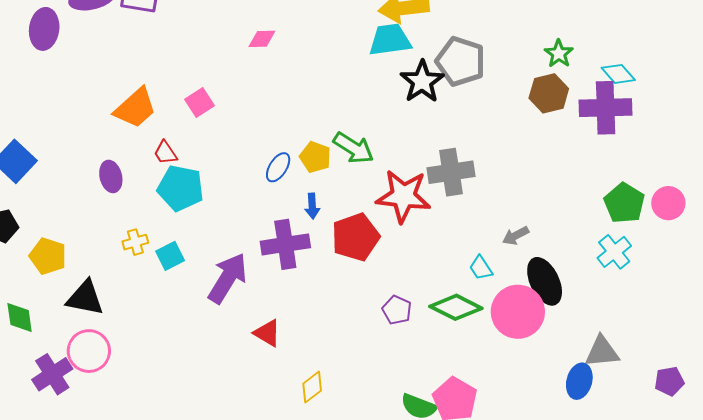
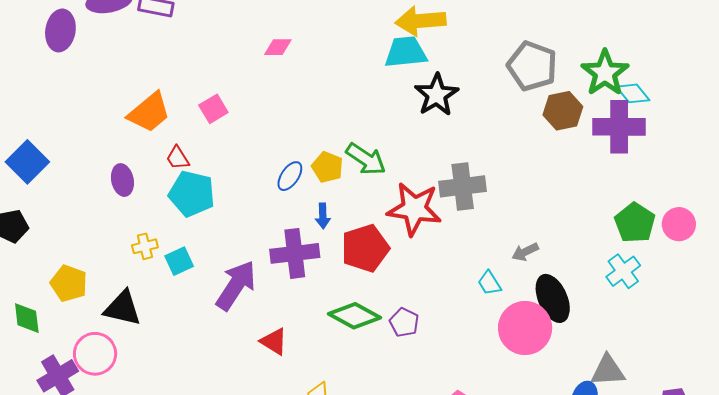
green star: (559, 54) -> (605, 73), moved, size x1.6
gray pentagon: (461, 61) -> (532, 66), moved
yellow pentagon: (48, 256) -> (69, 283), moved
black triangle: (85, 298) -> (123, 308), moved
green diamond: (456, 307) -> (354, 316), moved

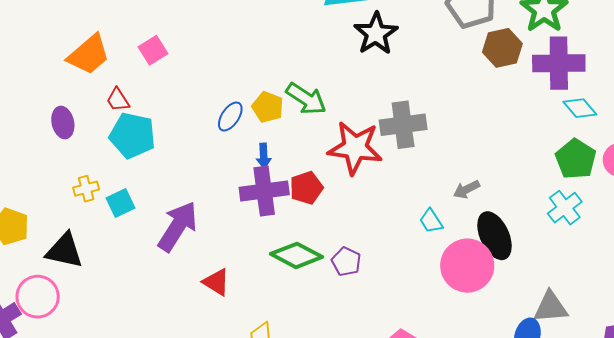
cyan diamond: (633, 93) -> (580, 108), moved
red pentagon: (365, 248) -> (306, 188), size x0.7
purple cross: (295, 253) -> (264, 191), moved

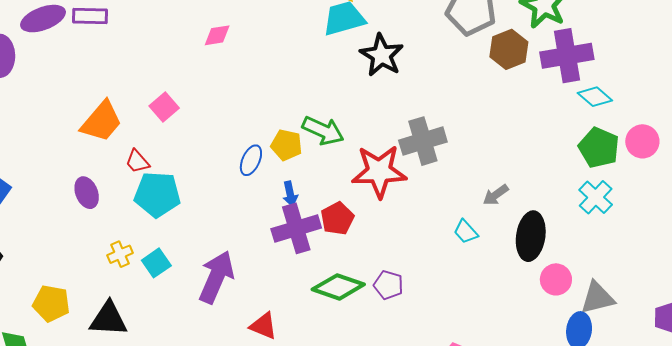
black ellipse: (495, 236) -> (531, 236), turned 42
pink circle: (467, 266) -> (556, 279), moved, size x0.6

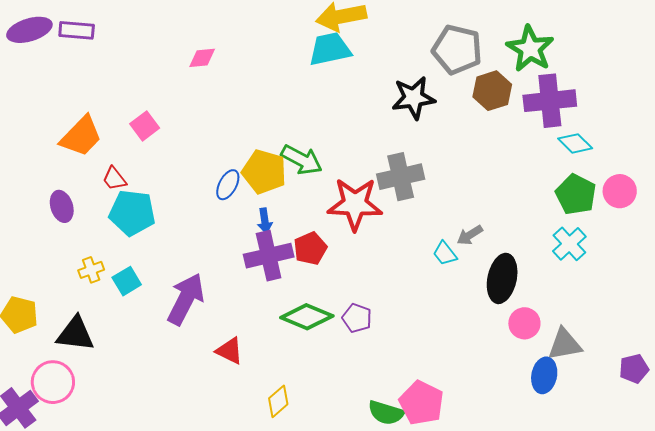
black star: (382, 55) -> (414, 98), moved, turned 30
yellow pentagon: (286, 145) -> (264, 172), size x1.4
cyan trapezoid: (466, 232) -> (445, 253), moved

